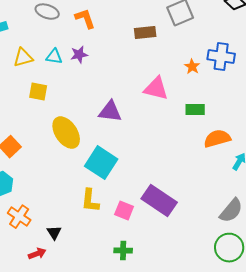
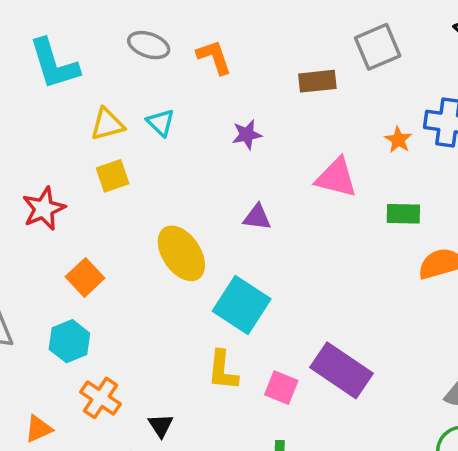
purple star: (79, 55) -> (247, 135), moved
cyan triangle: (54, 57) -> (161, 123), turned 36
yellow square: (38, 92) -> (113, 176), moved, turned -30
purple triangle: (110, 112) -> (257, 217), size x0.7

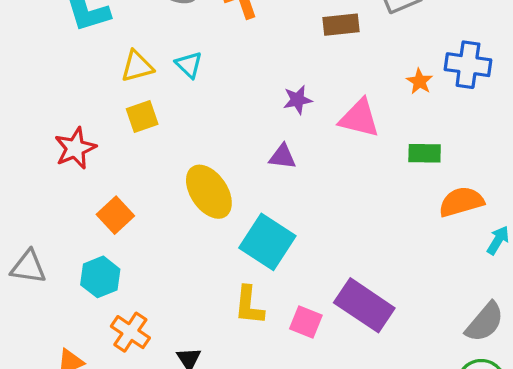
purple star: (247, 135) -> (297, 100), moved

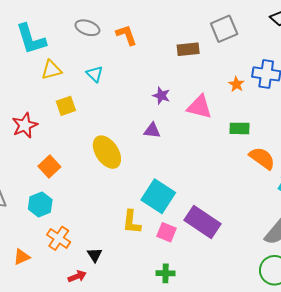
yellow triangle: (137, 66) -> (51, 70), moved
purple star: (297, 100) -> (161, 96), turned 30
orange semicircle: (461, 202) -> (262, 158), turned 52
cyan square: (267, 242) -> (158, 196), moved

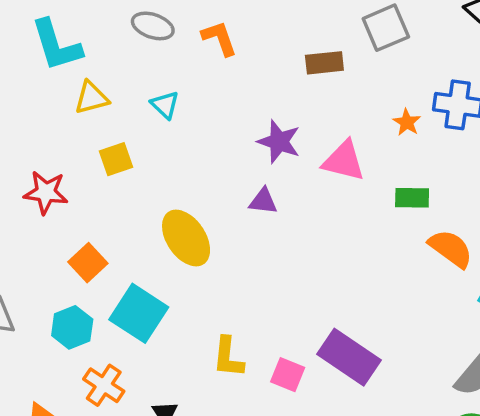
purple star: (161, 96) -> (279, 142), size x1.4
red star: (25, 125) -> (46, 192), turned 30
cyan square: (158, 196) -> (139, 313), moved

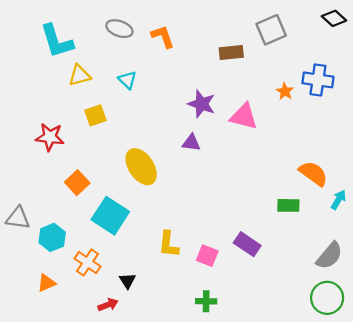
green rectangle: (412, 198) -> (288, 205), moved
cyan hexagon: (72, 327) -> (52, 237), moved
purple rectangle: (349, 357) -> (247, 244), size x0.7

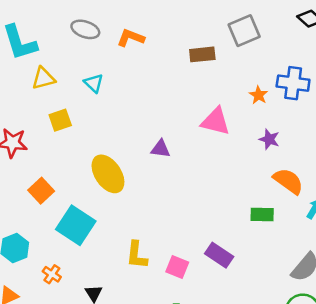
orange L-shape: (163, 37) -> (131, 38), turned -50
purple star: (202, 104) -> (269, 139), moved, size x0.7
orange cross: (87, 262) -> (52, 274), size x0.7

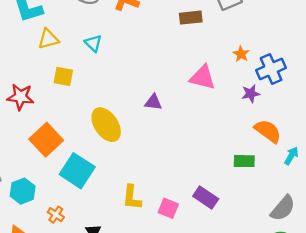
blue cross: (293, 83) -> (271, 69), moved, turned -32
yellow square: (60, 120) -> (63, 76), turned 30
purple star: (269, 139) -> (251, 94), turned -30
orange square: (41, 191) -> (46, 140), size x1.4

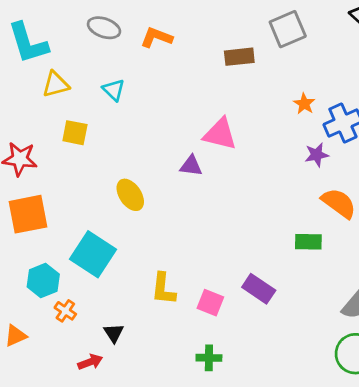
pink triangle: (203, 78) -> (220, 134), moved
yellow ellipse: (106, 125) -> (130, 195), size x0.7
orange square: (46, 140) -> (28, 214), moved, turned 32
cyan hexagon: (23, 191) -> (43, 280), moved

